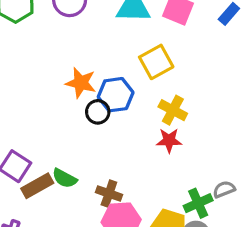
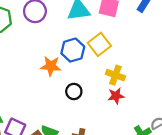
blue hexagon: (116, 95) -> (73, 50), moved
black circle: (98, 112) -> (74, 91), moved

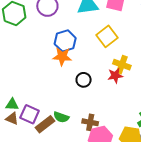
blue hexagon: (73, 50) -> (65, 41), moved
red star: (116, 96) -> (115, 76), moved

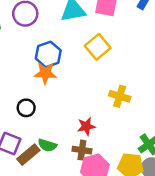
yellow cross: (122, 65) -> (120, 96), moved
red star: (115, 76) -> (86, 126), moved
black circle: (84, 80) -> (26, 108), moved

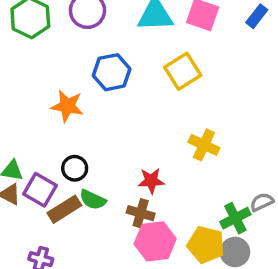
orange star: (45, 73) -> (67, 106), moved
black circle: (26, 108) -> (75, 168), moved

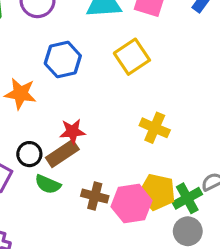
red star: (151, 181) -> (72, 131), moved
brown rectangle: (64, 209) -> (62, 154), moved
pink hexagon: (155, 241) -> (132, 204), moved
yellow pentagon: (206, 245) -> (157, 192), moved

